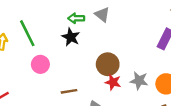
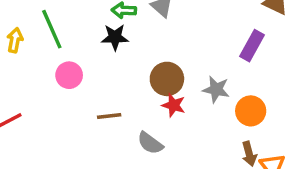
black star: (71, 37) -> (115, 37), turned -30
gray star: (139, 81) -> (216, 89), moved

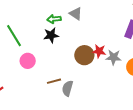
red star: (174, 105) -> (99, 51), moved
gray semicircle: (150, 143) -> (67, 88), moved, turned 77

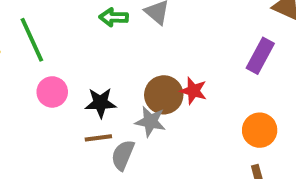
black star: (51, 35) -> (101, 103), moved
gray star: (114, 57) -> (150, 121), moved

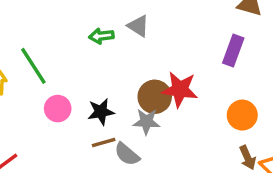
red star: (193, 91) -> (180, 89), size x1.5
gray semicircle: (123, 155) -> (127, 154), turned -64

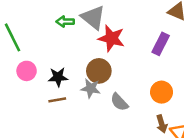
gray triangle: (138, 26) -> (93, 17), size x1.5
red star: (180, 89) -> (111, 38), moved
gray semicircle: (127, 154) -> (119, 102), moved

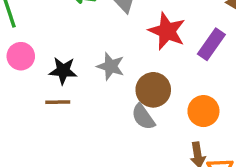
red star: (111, 38) -> (167, 31), moved
brown circle: (99, 71) -> (153, 90), moved
gray star: (91, 88) -> (111, 66), moved

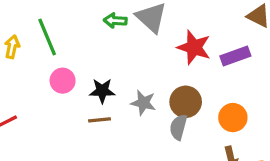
purple rectangle: (211, 44) -> (235, 56), turned 40
gray star: (111, 66) -> (143, 103), moved
gray semicircle: (143, 117) -> (178, 127), turned 55

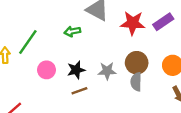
green arrow: (115, 21) -> (72, 31), moved
green line: (47, 37) -> (28, 42), turned 72

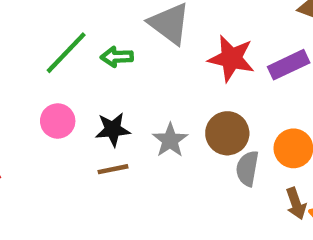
green line: (28, 42) -> (66, 53), moved
gray star: (107, 71) -> (170, 140), turned 30
gray semicircle: (136, 82) -> (247, 168), moved

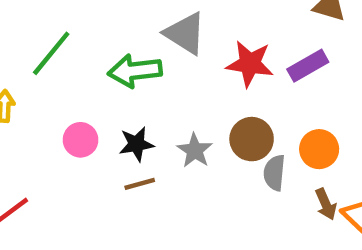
green line: (66, 53) -> (51, 53), moved
green arrow: (117, 57) -> (135, 71), size x1.6

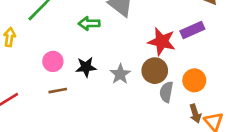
red star: (250, 64) -> (162, 42), moved
green arrow: (135, 71) -> (89, 23), size x0.7
brown line: (140, 184) -> (58, 91), moved

